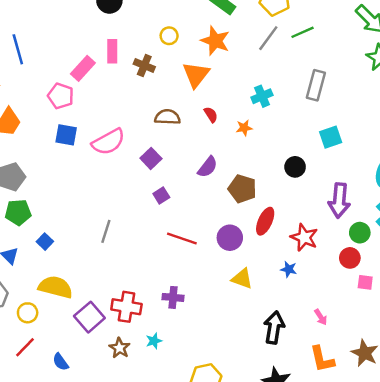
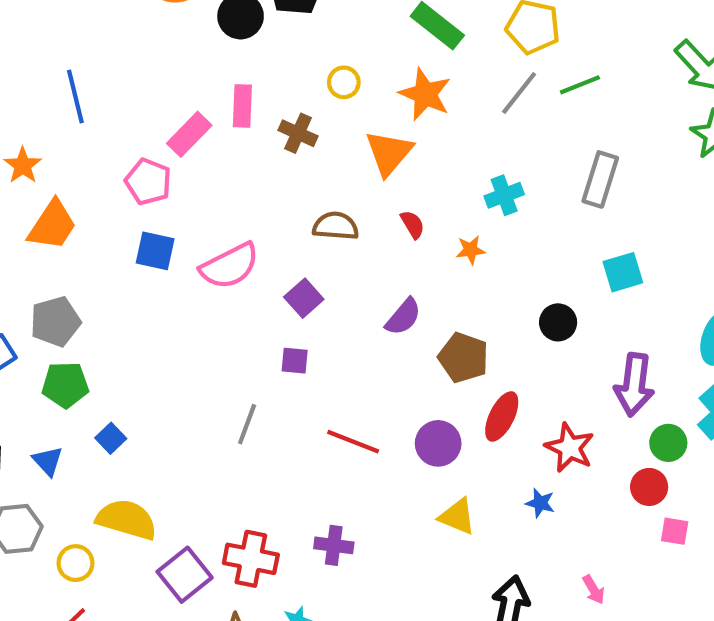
purple square: (161, 196) -> (295, 361), moved, turned 35
gray line: (106, 231) -> (247, 424), moved

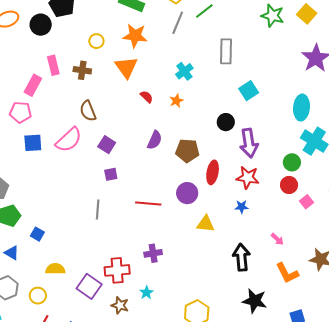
brown semicircle: (336, 226) -> (88, 111), moved, turned -100
purple arrow: (634, 385) -> (249, 143), moved
yellow semicircle: (127, 519) -> (55, 269), size x0.7
pink square: (675, 531) -> (306, 202), turned -32

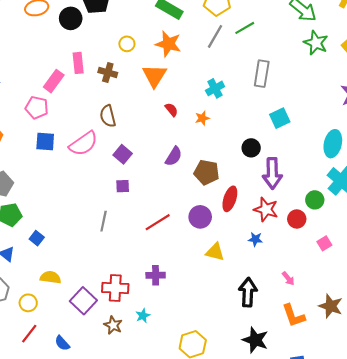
red circle: (289, 185) -> (297, 219), moved
red line: (148, 204) -> (158, 222), turned -45

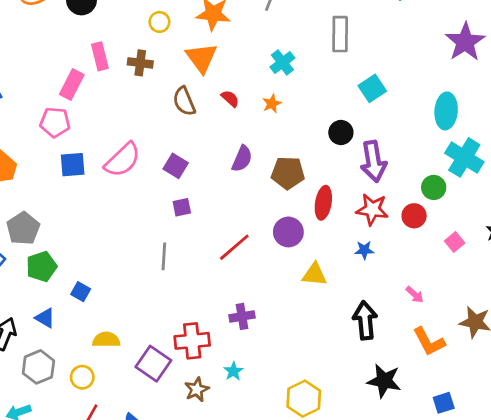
brown semicircle: (108, 116) -> (184, 101), moved
brown star: (113, 325) -> (197, 389), turned 30

